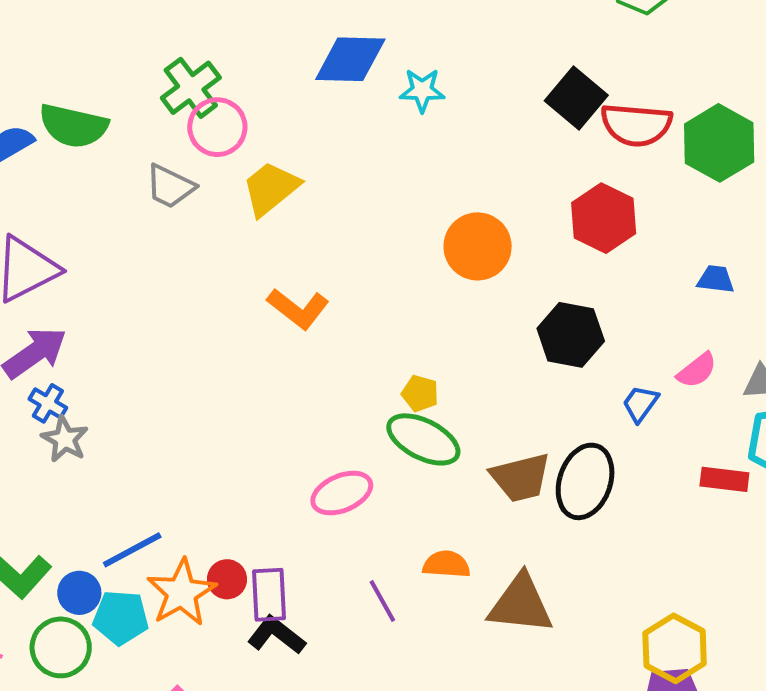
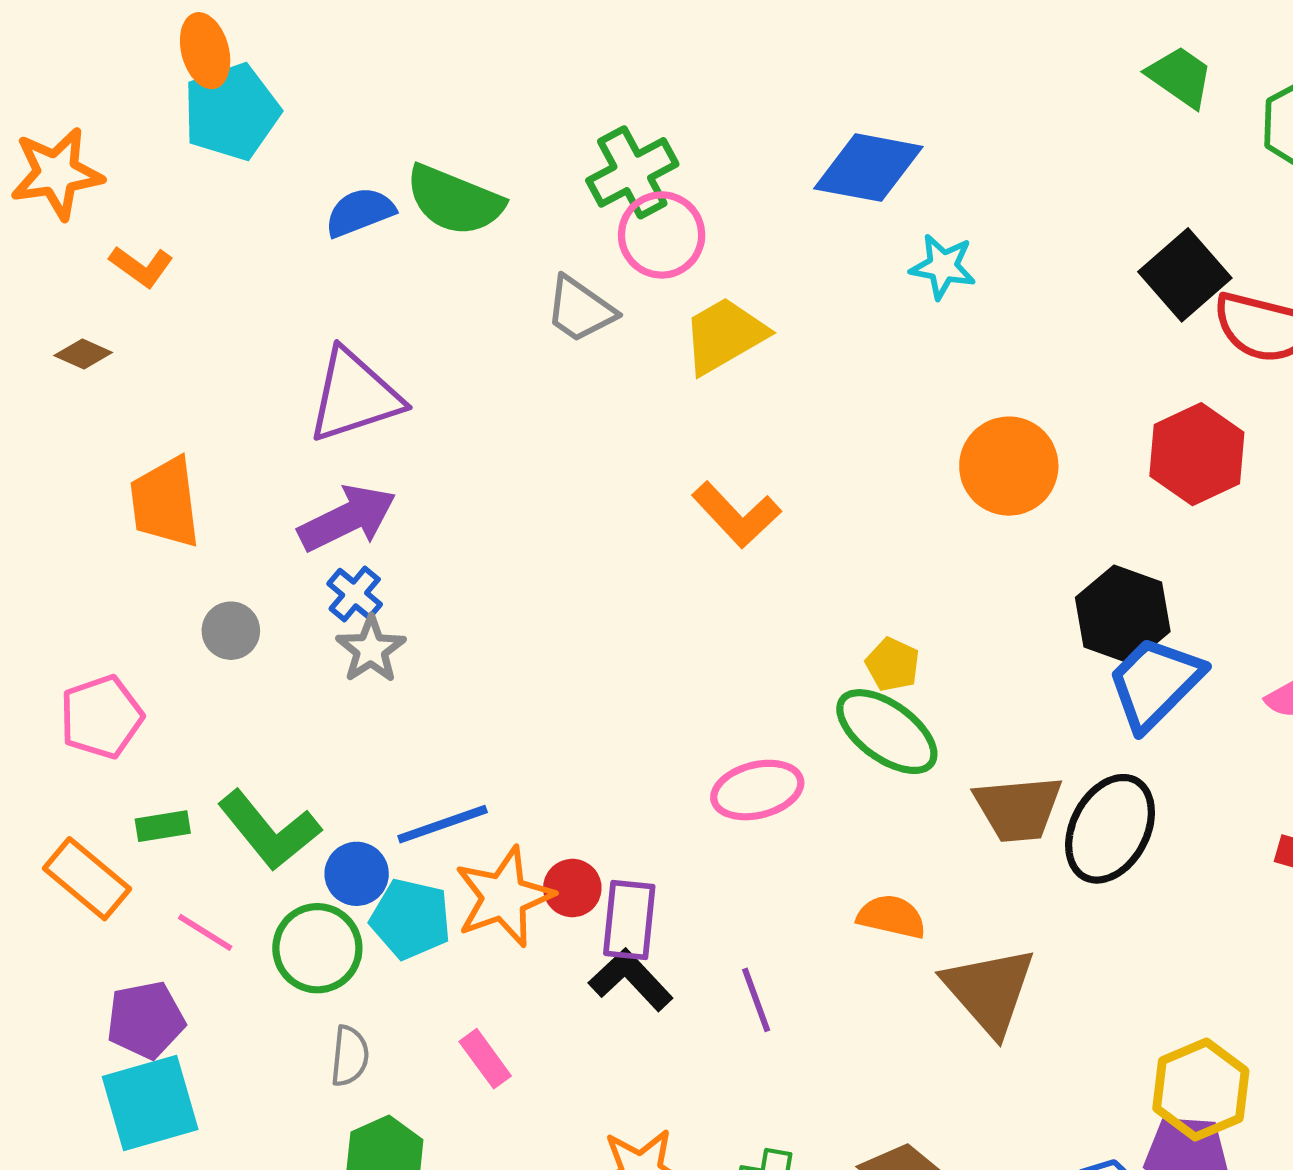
cyan star: (422, 90) -> (943, 267), moved
blue trapezoid: (640, 404) -> (1155, 683), moved, size x1.8
purple line: (382, 601) -> (756, 1000), moved
brown triangle: (521, 604) -> (989, 991), turned 34

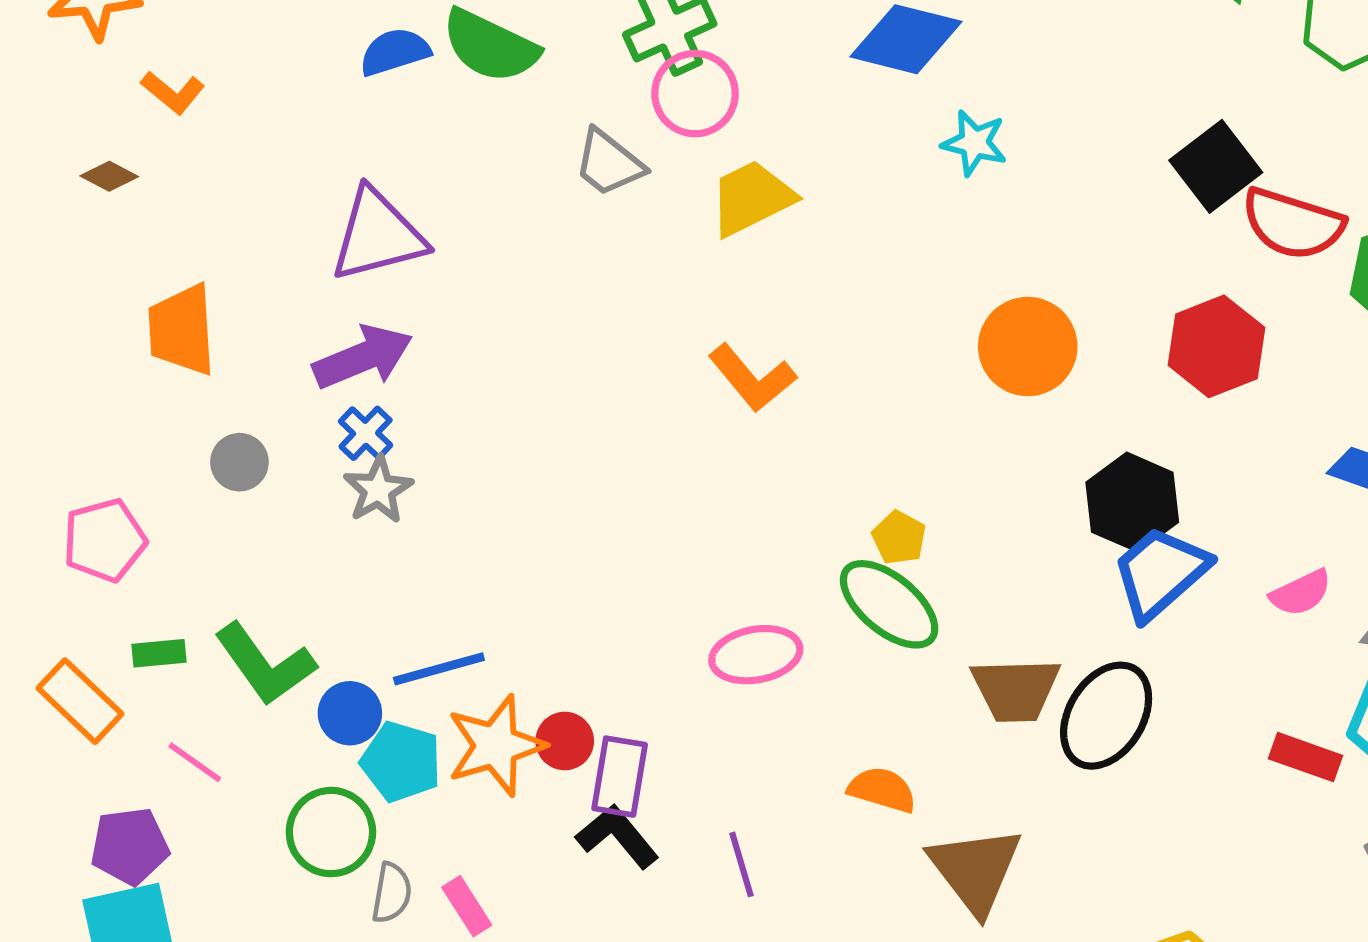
green circle: (317, 948) -> (331, 832), moved
gray semicircle: (350, 1056) -> (392, 893), moved

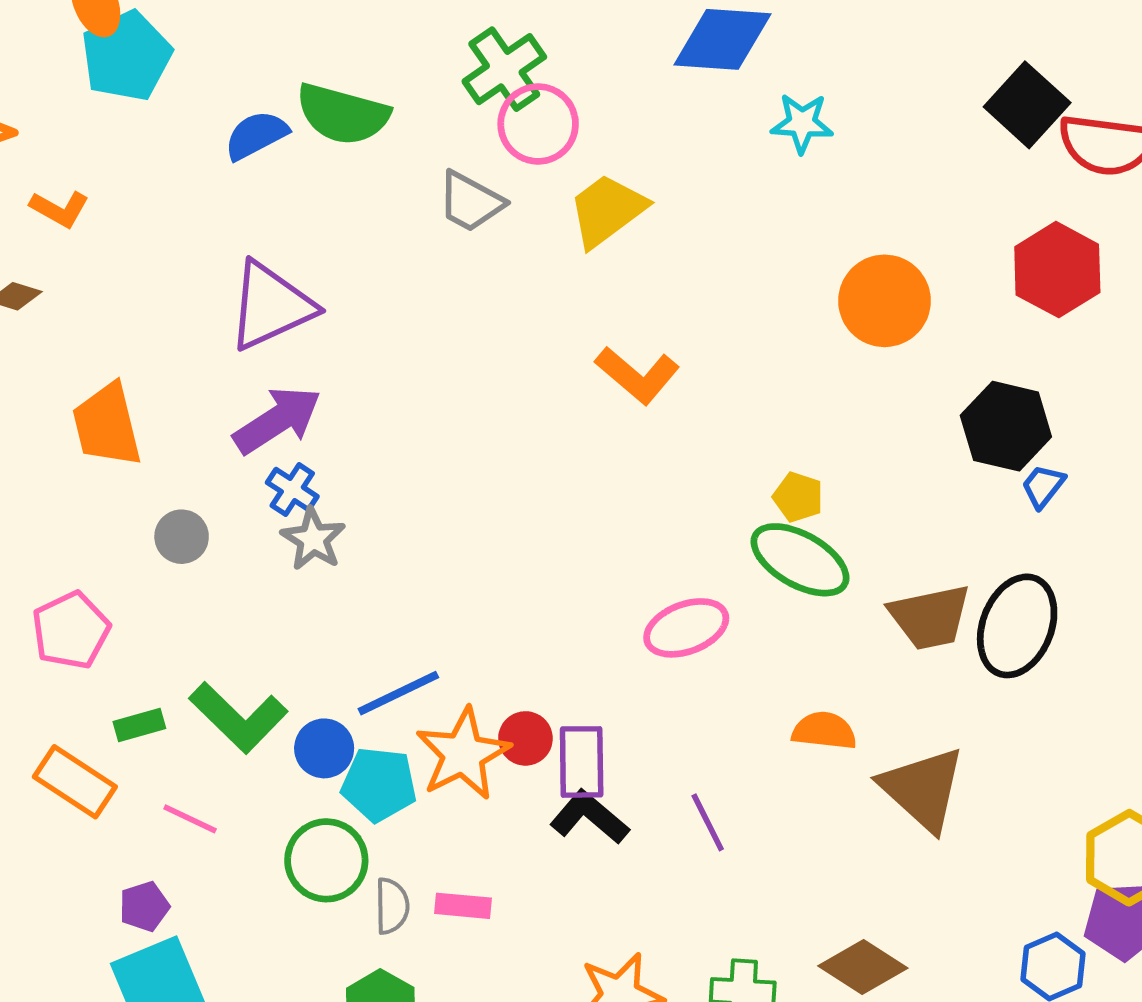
blue trapezoid: (1160, 573) -> (1043, 486), size x0.5
purple pentagon: (130, 846) -> (144, 906), size x0.7
pink rectangle: (467, 906) -> (463, 906), turned -42

